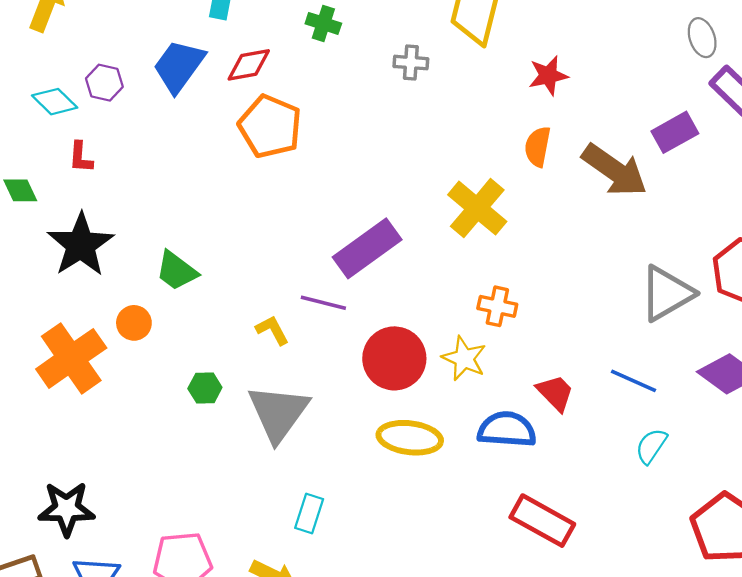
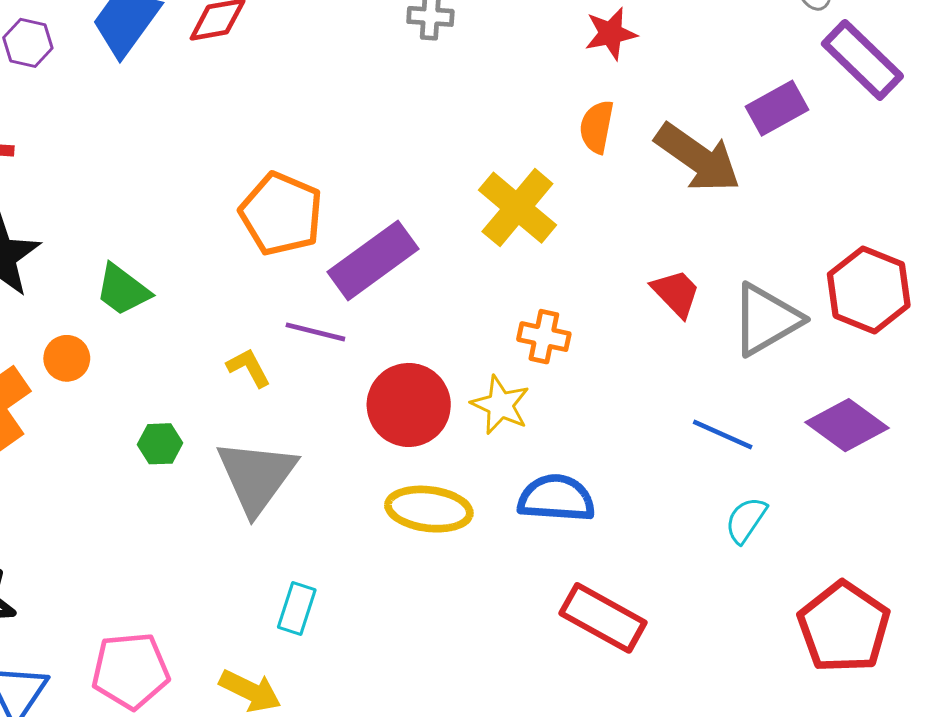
orange pentagon: (270, 126) -> (281, 214), moved
red trapezoid: (555, 393) -> (676, 293), moved

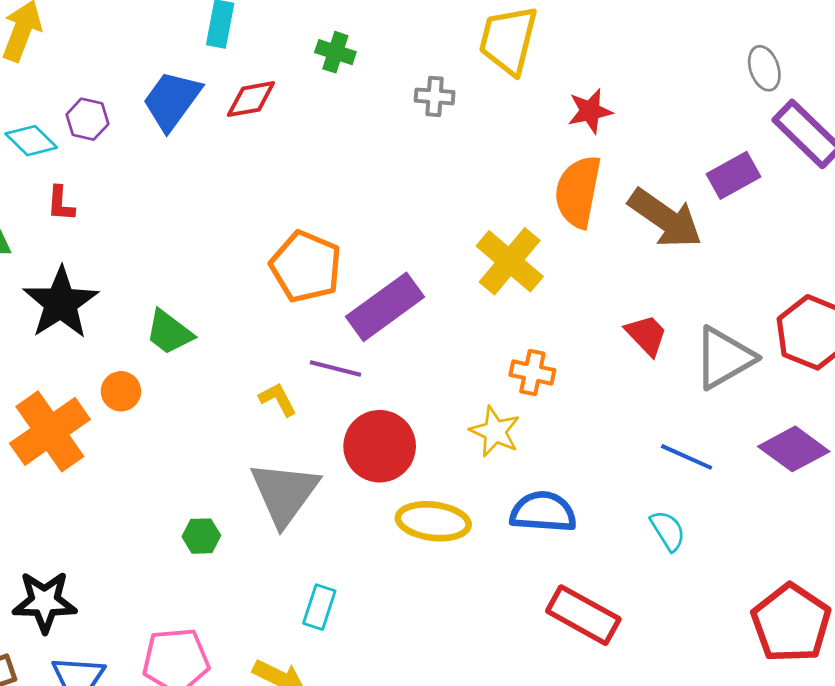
orange semicircle: (597, 127) -> (578, 192), size x1.6
red circle: (409, 405) -> (380, 446), moved
green hexagon: (160, 444) -> (201, 536), moved
cyan semicircle: (746, 520) -> (668, 531), moved, turned 114

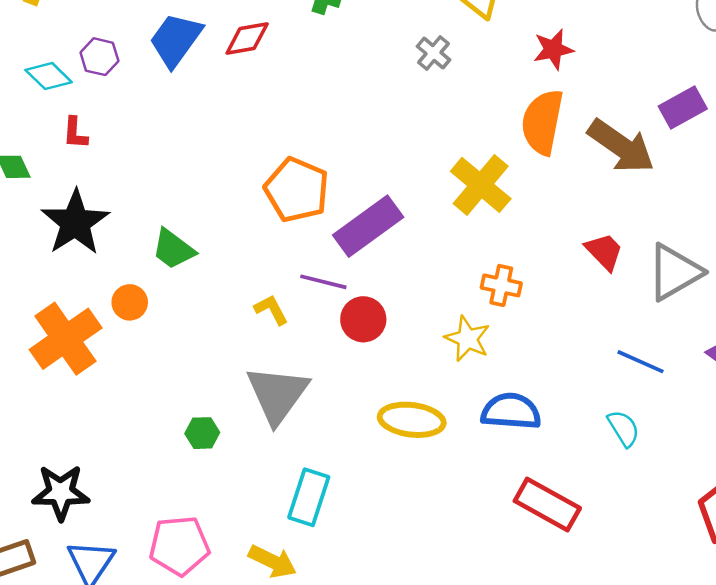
gray cross: (435, 96) -> (433, 53), moved, turned 36
red circle: (380, 446) -> (363, 319), moved, size x0.7
cyan rectangle: (319, 607) -> (309, 497), size x1.4

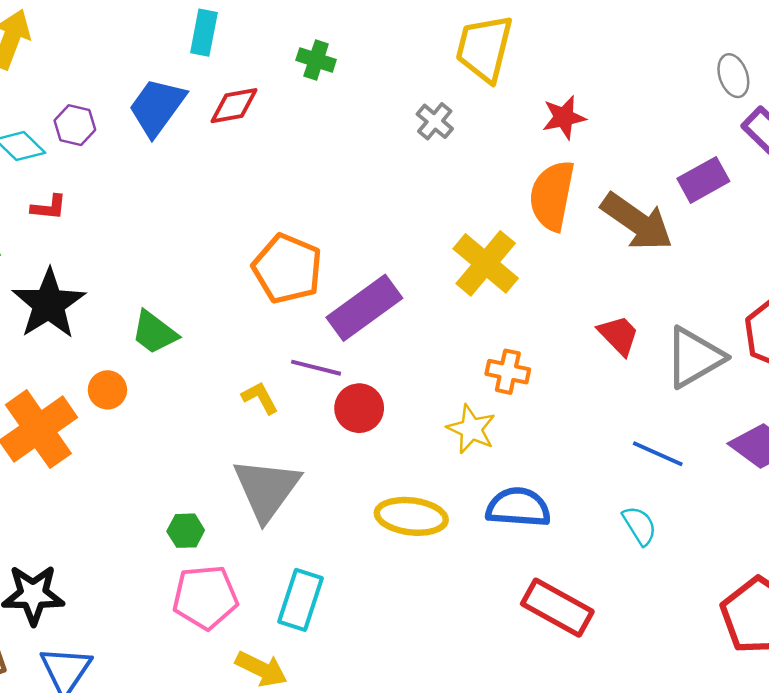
red L-shape: (75, 133) -> (49, 207), turned -88
pink pentagon: (179, 546) -> (205, 597), moved

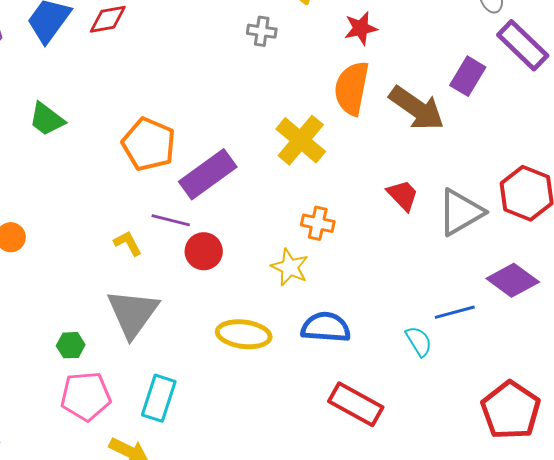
gray cross: (435, 121) -> (262, 31), turned -32
purple rectangle: (703, 180) -> (468, 76), turned -30
green trapezoid: (154, 333) -> (47, 119), moved
blue line: (658, 454) -> (455, 312), moved, turned -39

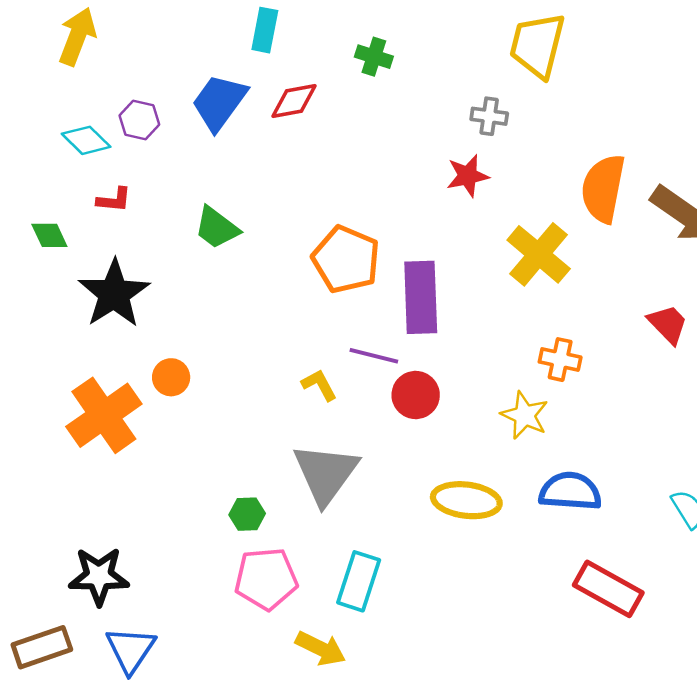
red star: (361, 28) -> (468, 176), moved
purple rectangle: (208, 174) -> (421, 297), turned -56

